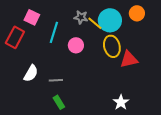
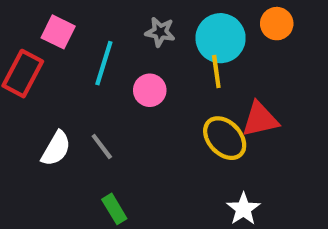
yellow line: (95, 23) -> (216, 71), moved, turned 42
yellow ellipse: (112, 46) -> (225, 138), moved, turned -30
gray line: (56, 80) -> (102, 146), moved, turned 56

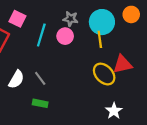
pink circle: (150, 90) -> (65, 36), moved
green rectangle: (114, 209) -> (40, 103), moved, turned -48

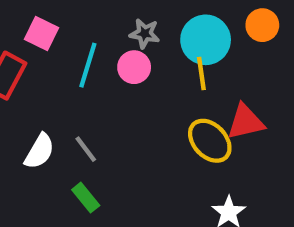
green rectangle: (40, 103) -> (86, 198), turned 40

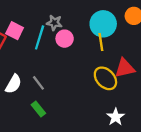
pink square: (42, 34) -> (15, 31), moved
gray star: (145, 34) -> (54, 23), moved

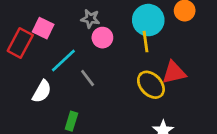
cyan line: (40, 37) -> (63, 60), moved, turned 30
gray line: (38, 83) -> (88, 78), moved
green rectangle: (38, 109) -> (71, 121), turned 56

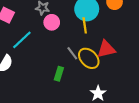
gray line: (88, 78) -> (72, 53), moved
green rectangle: (71, 121) -> (59, 74), moved

